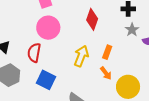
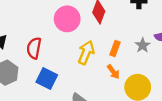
pink circle: (48, 28) -> (67, 19), moved
gray star: (132, 30) -> (143, 45), moved

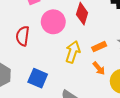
red semicircle: (34, 48) -> (23, 36), moved
orange rectangle: (115, 48) -> (99, 47), turned 48

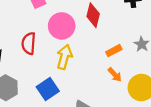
yellow arrow: (73, 52) -> (64, 57), moved
blue square: (38, 78) -> (48, 89), turned 36

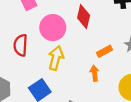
orange arrow: (115, 75) -> (95, 73), moved, turned -144

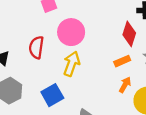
red diamond: (84, 17) -> (129, 34), moved
orange arrow: (95, 73) -> (125, 85), moved, turned 32

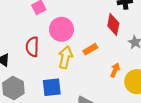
orange rectangle: (122, 61) -> (90, 49), moved
blue square: (52, 95) -> (52, 87), turned 30

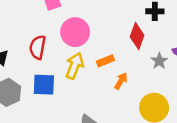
orange arrow: (115, 70) -> (121, 81), moved
blue square: (52, 87) -> (44, 85), moved

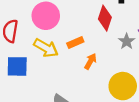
yellow arrow: (75, 66) -> (46, 48), turned 100

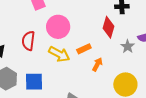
blue square: (17, 66) -> (34, 82), moved

